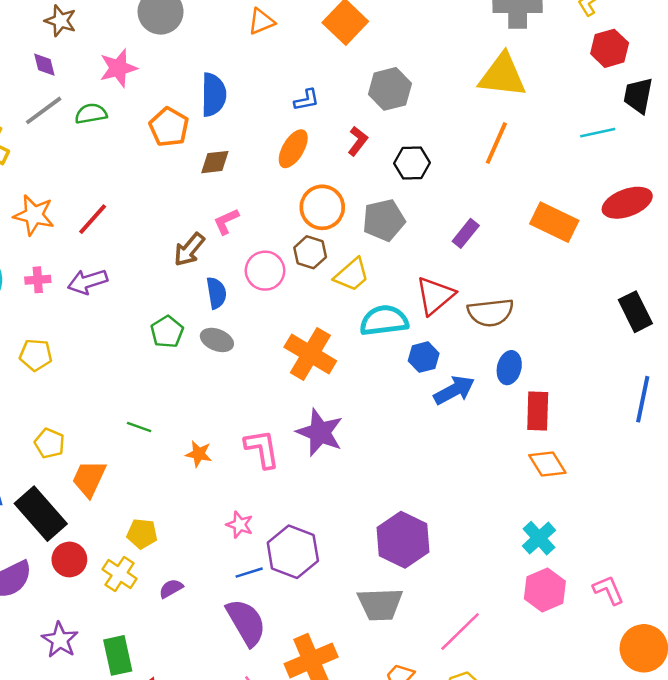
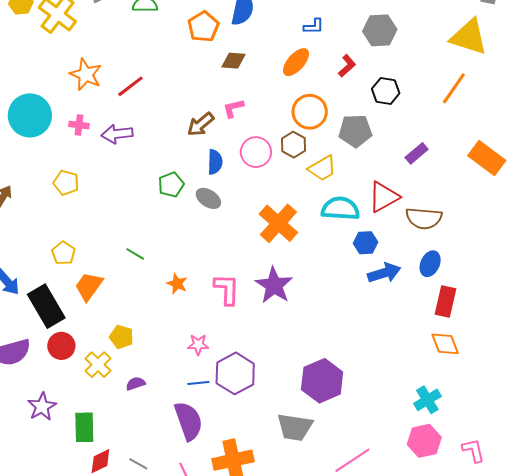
pink star: (240, 525) -> (198, 345), turned -30

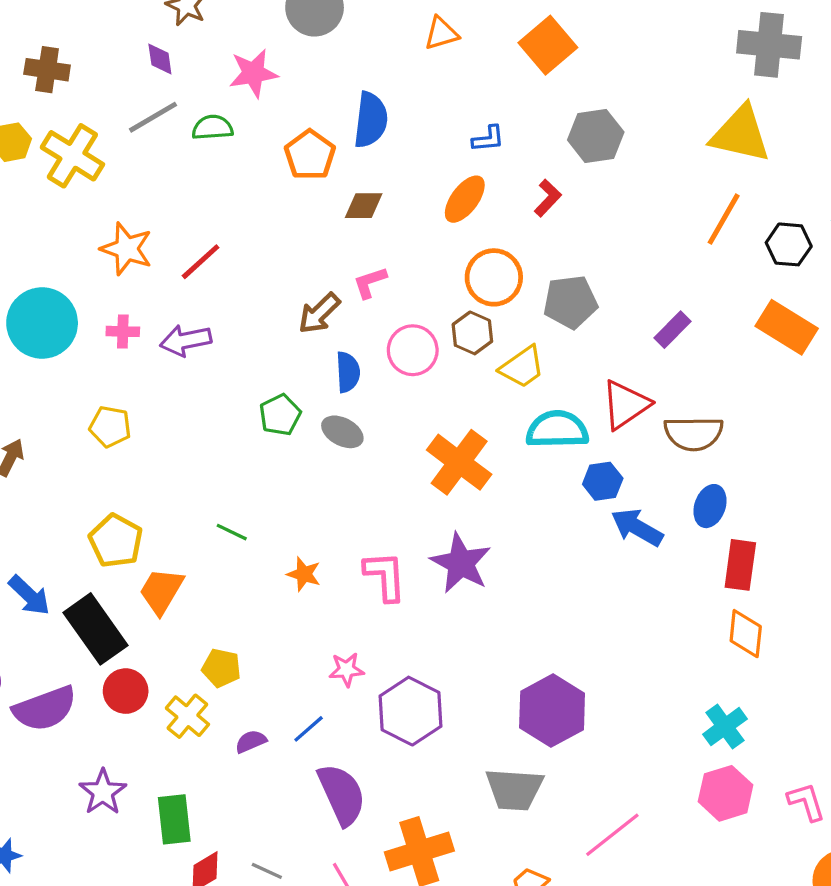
black hexagon: (386, 91) -> (789, 244), moved
yellow pentagon: (63, 253) -> (116, 541), size x1.4
blue arrow: (384, 273) -> (637, 527), turned -128
orange diamond: (445, 344) -> (746, 634), turned 32
blue line: (198, 383) -> (309, 729), moved, turned -30

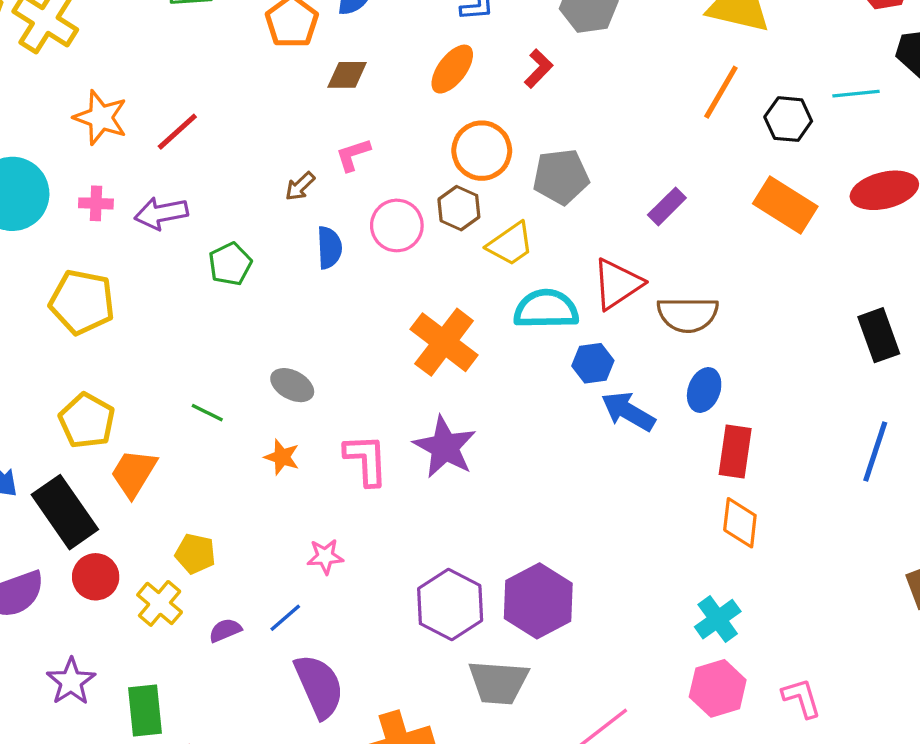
brown arrow: (319, 313) -> (300, 186), size x0.7
green pentagon: (280, 415) -> (230, 264), moved
yellow pentagon: (110, 427) -> (82, 302), size x1.5
gray ellipse: (342, 432) -> (292, 385), moved
purple hexagon: (411, 711) -> (450, 605), moved

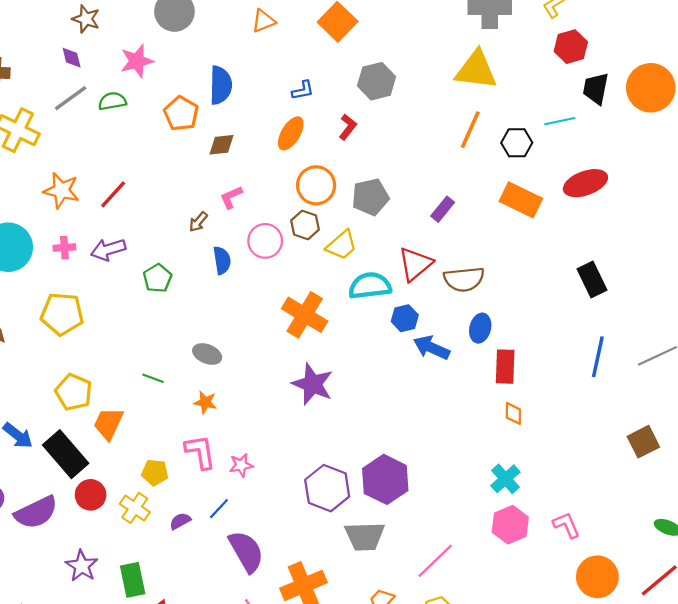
pink L-shape: (366, 460) -> (200, 452), moved
orange diamond: (740, 523) -> (513, 413), size x0.7

